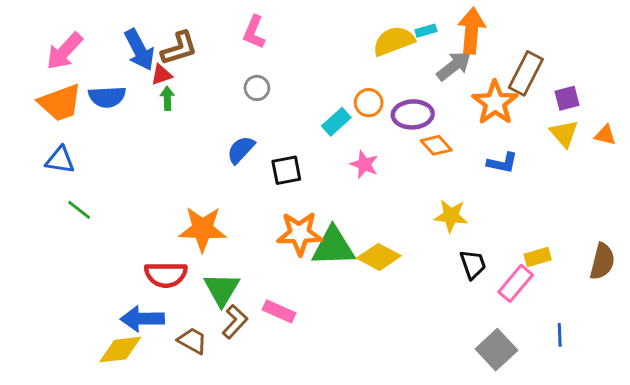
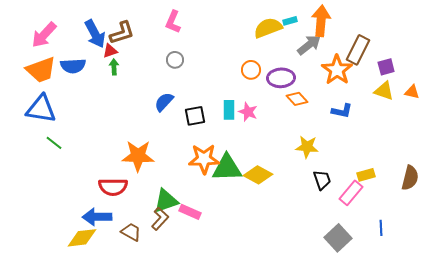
cyan rectangle: (336, 122) -> (229, 110), moved, turned -48
yellow triangle: (564, 134) -> (384, 91), turned -30
blue triangle: (60, 160) -> (41, 109), size x1.5
green triangle: (222, 289) -> (166, 201), moved, turned 40

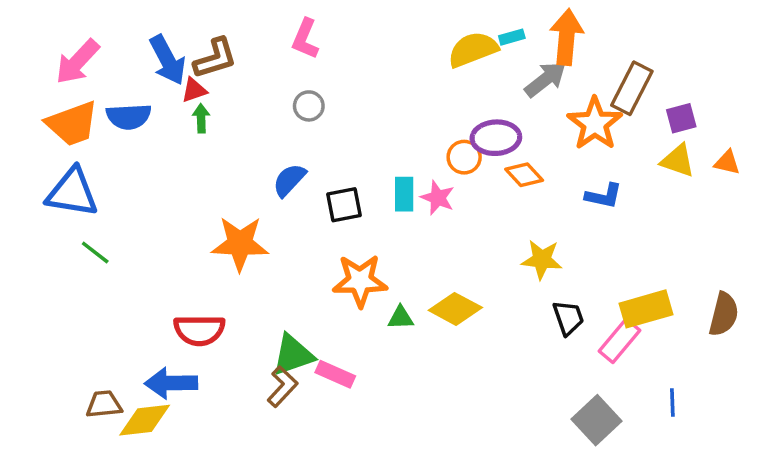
orange circle: (251, 70) -> (464, 157), moved
orange star: (138, 156) -> (240, 244), moved
green triangle: (227, 168) -> (401, 318), moved, size x0.5
yellow rectangle: (366, 175) -> (646, 309), size x1.6
brown trapezoid: (131, 232) -> (104, 404), moved, turned -35

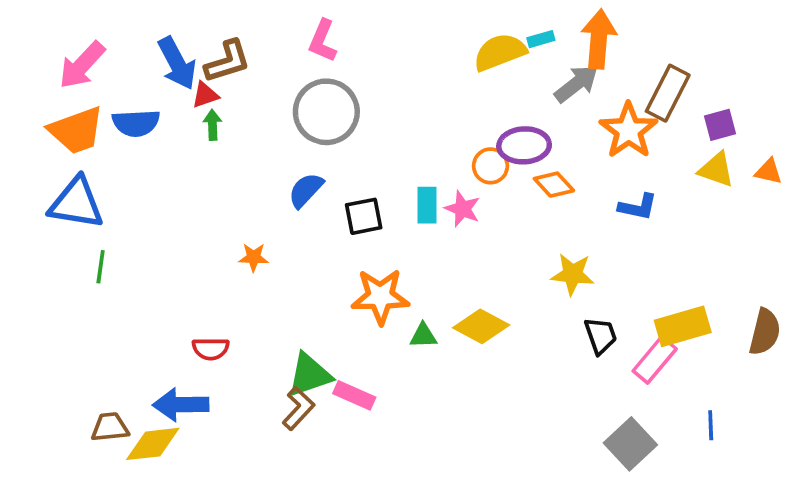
gray circle: (309, 106) -> (326, 112), size x2.0
orange star: (240, 244) -> (254, 257), size x0.5
green line: (95, 252) -> (101, 267), turned 60
red semicircle: (199, 330) -> (211, 349), size x0.7

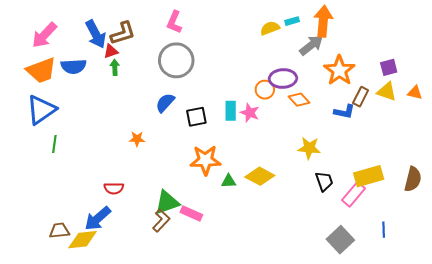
yellow semicircle: (500, 52) -> (270, 28), size x0.7
brown rectangle: (668, 93) -> (361, 97), moved, size x0.7
blue triangle: (76, 203) -> (41, 110), turned -44
blue arrow: (181, 405) -> (98, 218), turned -40

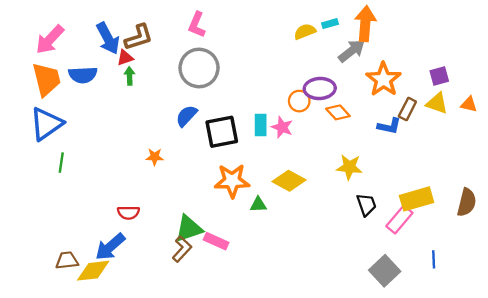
orange trapezoid: (41, 70) -> (46, 79), turned -84
black square: (196, 117) -> (222, 132), size x1.4
yellow diamond: (260, 176) -> (289, 181), moved

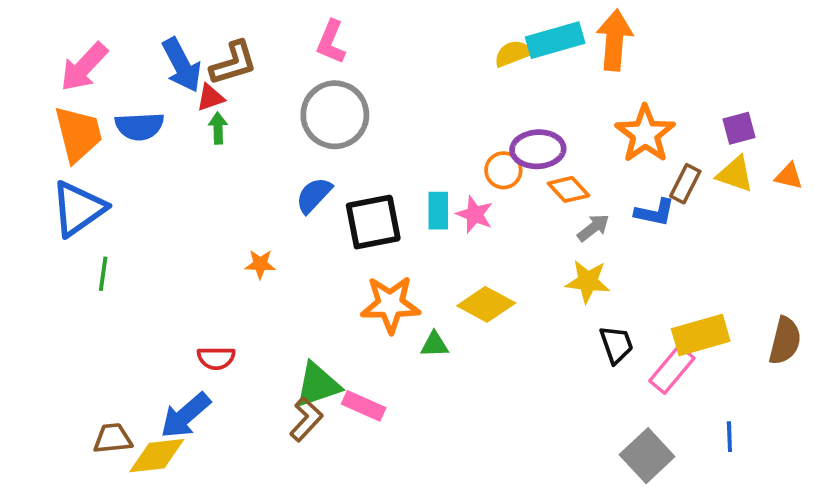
cyan rectangle: (330, 24) -> (555, 40), size x2.0
gray arrow: (352, 51) -> (593, 228), moved, size x0.7

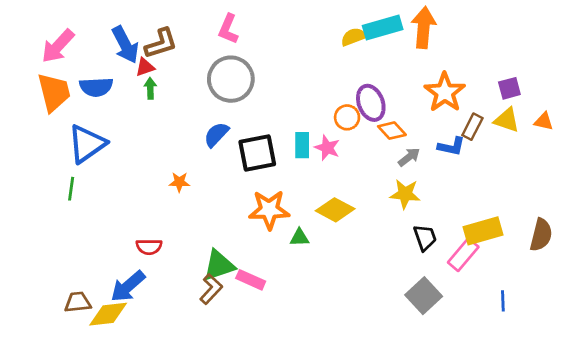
purple ellipse: (538, 149) -> (371, 103), turned 72
blue triangle: (78, 209) -> (87, 144), moved
gray square: (647, 456) -> (424, 296), moved

